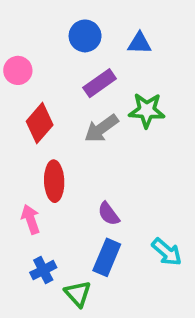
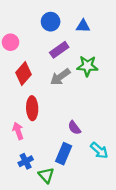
purple semicircle: (109, 214) -> (74, 128), moved

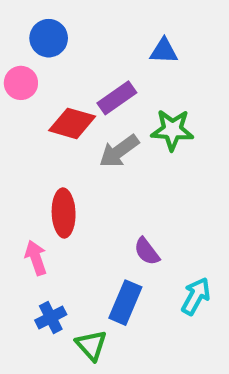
blue circle: (51, 22) -> (49, 38), moved
red diamond: (24, 74) -> (72, 123), moved, turned 65
cyan arrow: (99, 150) -> (196, 296), turned -102

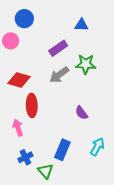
red diamond: (72, 123) -> (19, 80), moved
purple semicircle: (147, 251) -> (81, 113), moved

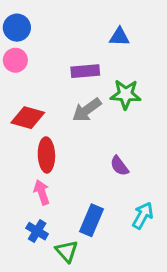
blue circle: (24, 19) -> (17, 28), moved
purple rectangle: (58, 48) -> (85, 71), turned 30
pink arrow: (18, 128) -> (42, 192), moved
blue cross: (25, 157) -> (37, 231), turned -32

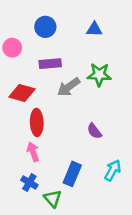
blue circle: (17, 28) -> (45, 27), moved
purple rectangle: (85, 71) -> (50, 64), moved

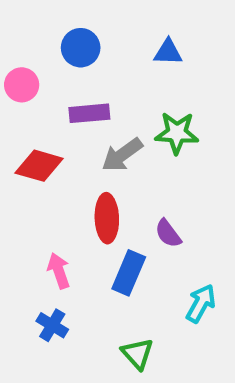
red ellipse: (37, 122) -> (107, 218), moved
blue rectangle: (72, 174) -> (129, 273), moved
green triangle: (53, 198) -> (137, 354), moved

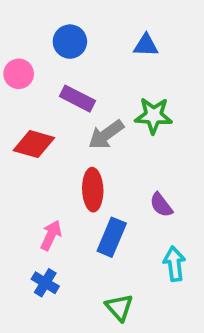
purple rectangle: (89, 113) -> (78, 99), turned 32
purple semicircle: (168, 233) -> (161, 205), moved
pink arrow: (59, 271) -> (51, 235), turned 44
cyan arrow: (201, 303) -> (174, 264), turned -36

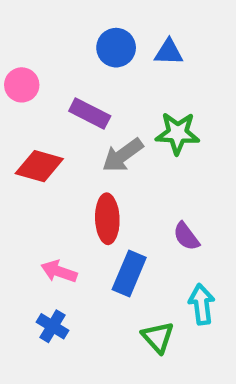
blue circle: (70, 42) -> (116, 48), moved
pink arrow: (51, 235) -> (59, 271), turned -96
green triangle: (119, 307) -> (158, 337), moved

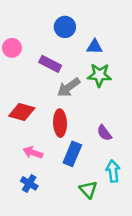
blue triangle: (169, 52) -> (94, 47), moved
red diamond: (39, 166) -> (22, 112), moved

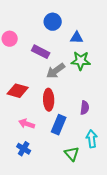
purple semicircle: (104, 133) -> (85, 108), turned -136

